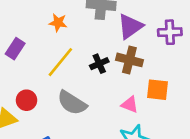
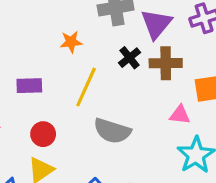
purple rectangle: (15, 49) -> (29, 86), turned 70
black cross: (99, 64) -> (130, 58), moved
red circle: (26, 100) -> (43, 134), moved

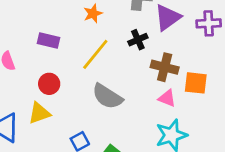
orange star: (71, 42) -> (93, 13), turned -30
brown cross: (166, 63) -> (165, 67), moved

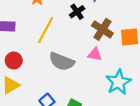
brown cross: (165, 67) -> (102, 29), turned 30
pink triangle: (167, 98) -> (95, 54), moved

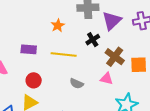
yellow line: (46, 30) -> (64, 55), turned 65
gray semicircle: (62, 61) -> (77, 84), size x0.6

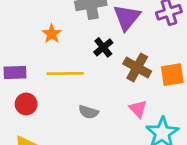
pink triangle: (107, 79) -> (138, 109), moved, turned 40
red circle: (34, 80) -> (26, 104), moved

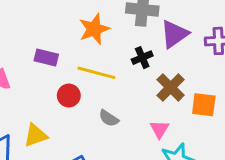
orange star: (52, 34) -> (94, 29), size x1.5
red circle: (26, 104) -> (69, 96), moved

